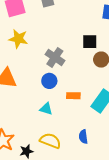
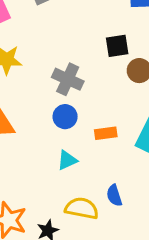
cyan triangle: (46, 109) -> (67, 160), turned -32
blue semicircle: (83, 137) -> (114, 195), moved

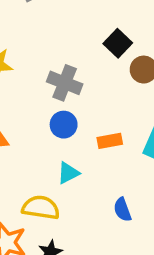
black square: (117, 46) -> (118, 43), turned -35
yellow semicircle: (82, 208) -> (41, 208), moved

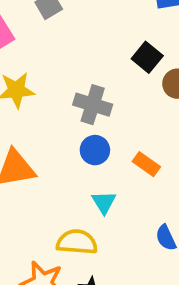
orange rectangle: (110, 141) -> (146, 164), turned 50
cyan triangle: (68, 173) -> (104, 202), turned -30

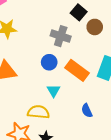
gray cross: (93, 105) -> (61, 36), moved
orange rectangle: (146, 164) -> (77, 70), size x1.6

